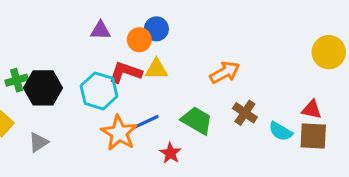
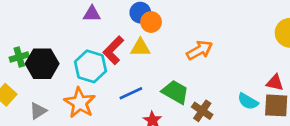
orange circle: (139, 40) -> (151, 22), moved
red L-shape: (125, 72) -> (113, 50), turned -64
brown cross: (245, 113) -> (202, 111), moved
orange star: (119, 133) -> (80, 103), moved

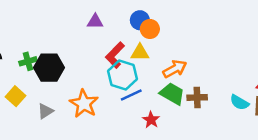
orange arrow: (199, 50) -> (175, 69), moved
cyan hexagon: (90, 66) -> (122, 75), moved
brown cross: (202, 111) -> (197, 97), moved, turned -36

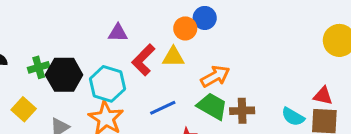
blue circle: (140, 20) -> (205, 18), moved
purple triangle: (95, 22) -> (118, 33), moved
cyan hexagon: (122, 75) -> (107, 84), moved

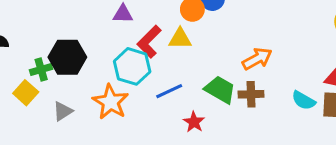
green cross: (39, 67) -> (41, 70), moved
orange arrow: (215, 76) -> (257, 59), moved
cyan hexagon: (107, 84) -> (132, 66), moved

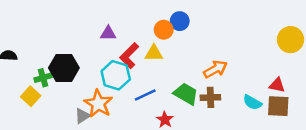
gray triangle: (63, 111) -> (82, 116), moved

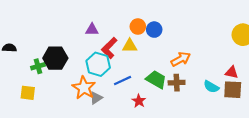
blue circle: (180, 21) -> (154, 30), moved
yellow square: (31, 96) -> (28, 93), moved, turned -35
gray triangle: (82, 116) -> (96, 98), moved

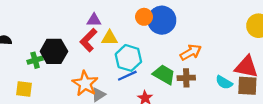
blue circle: (154, 30) -> (162, 20), size x1.6
yellow triangle: (130, 46) -> (110, 38), moved
red L-shape: (109, 48) -> (88, 40), moved
cyan hexagon: (98, 64) -> (128, 58), moved
red triangle: (232, 72) -> (246, 67), size x1.6

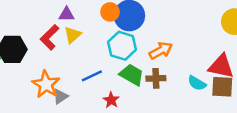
purple triangle: (94, 20) -> (67, 14), moved
yellow triangle: (110, 38) -> (73, 35), turned -42
cyan hexagon: (128, 58) -> (122, 46), moved

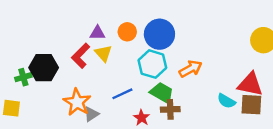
orange circle: (110, 12) -> (127, 32), moved
yellow triangle: (73, 35) -> (103, 53), turned -30
brown cross: (156, 78) -> (170, 109), moved

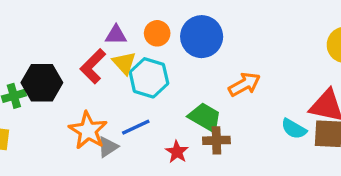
cyan hexagon: (152, 64) -> (149, 78), moved
blue line: (122, 94) -> (136, 127), moved

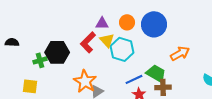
blue line: (136, 127) -> (134, 79), moved

